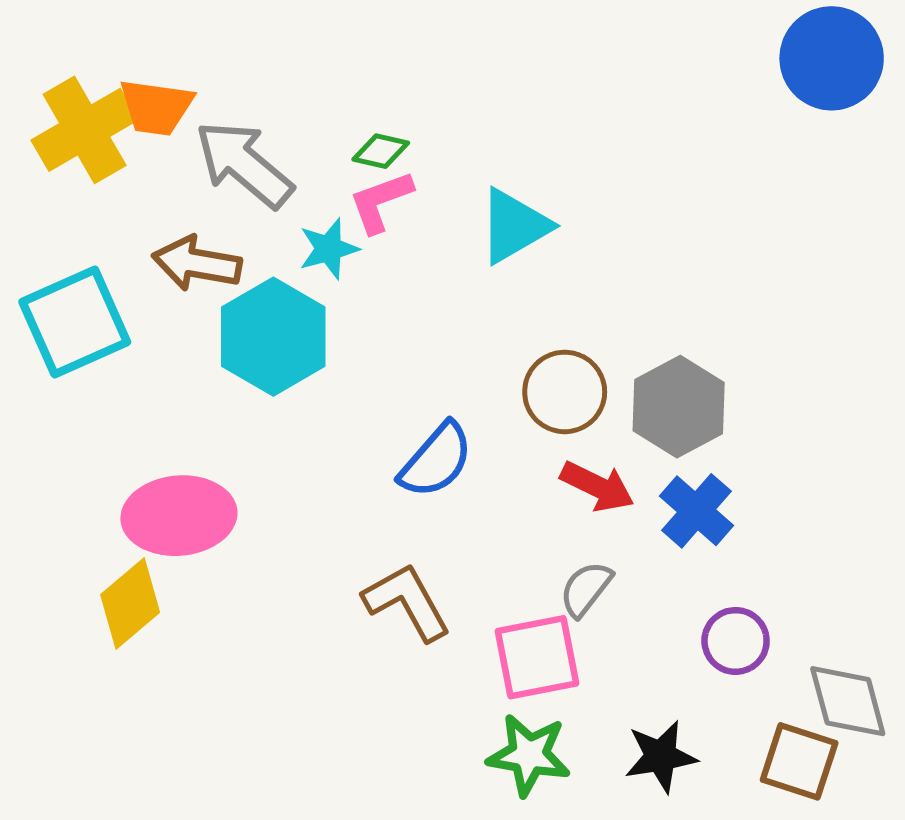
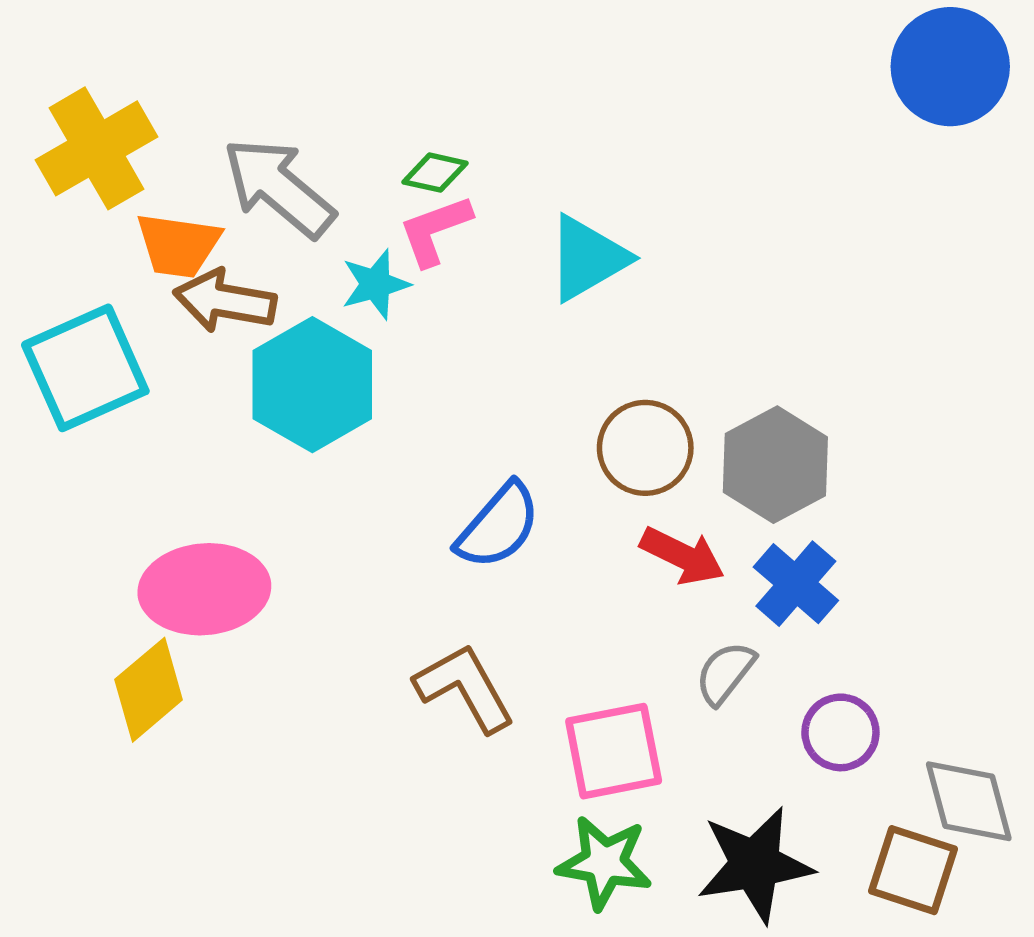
orange trapezoid: (156, 107) -> (178, 245), moved
gray semicircle: (586, 589) -> (725, 673), moved
black star: (661, 757) -> (755, 865), size x1.4

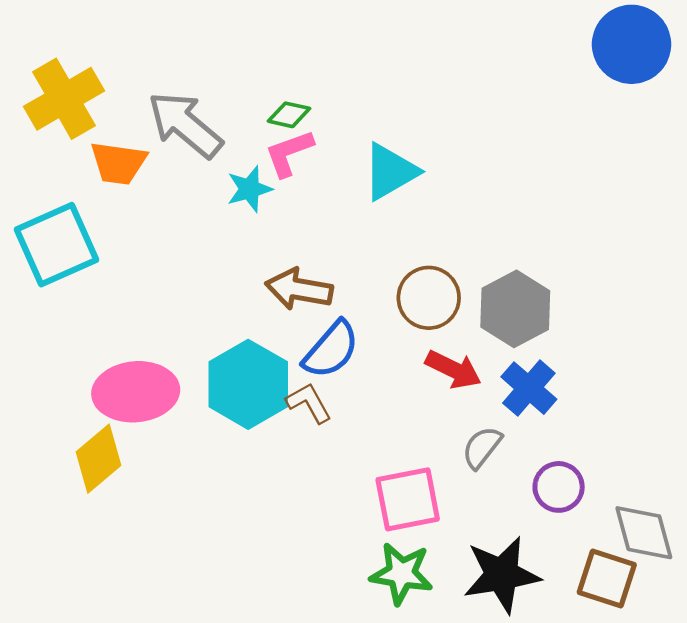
brown arrow: (225, 301) -> (299, 289), moved
cyan hexagon: (312, 385) -> (248, 384), moved
brown L-shape: (465, 688) -> (309, 403), moved, size x0.7

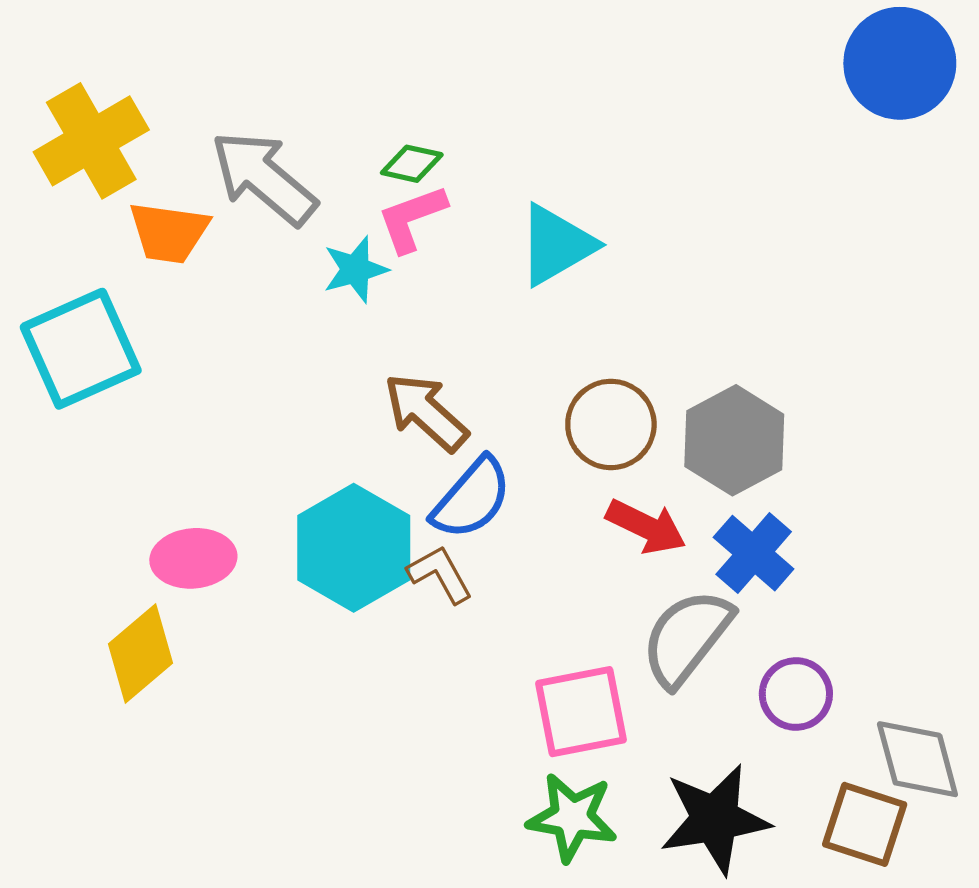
brown arrow: (299, 289) -> (426, 412), turned 32
pink ellipse: (136, 392) -> (193, 558), size x0.7
gray semicircle: (482, 447) -> (687, 638), size x1.6

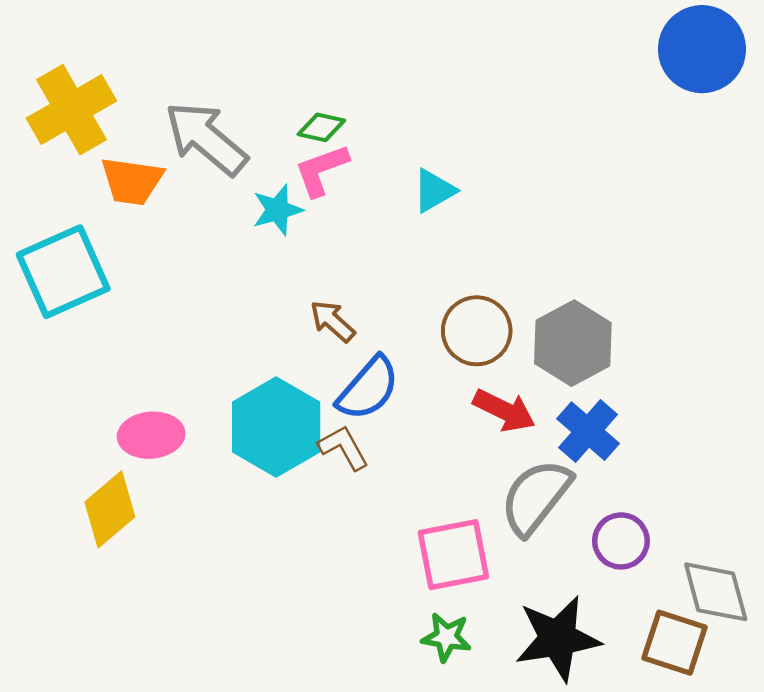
cyan triangle: (556, 245) -> (434, 191), size x0.7
brown arrow: (426, 412) -> (332, 321), size x0.7
green star: (572, 817) -> (446, 637), size x0.7

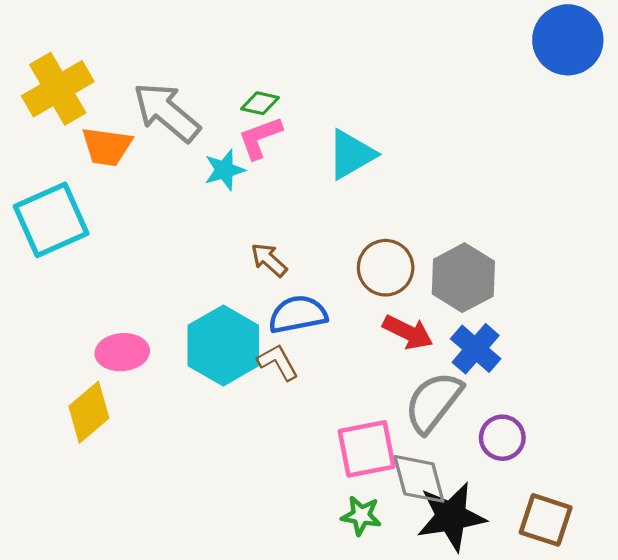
cyan triangle: (434, 191) -> (351, 154), size x1.4
blue semicircle: (368, 388) -> (298, 314), turned -142
gray diamond: (716, 592) -> (419, 479), moved

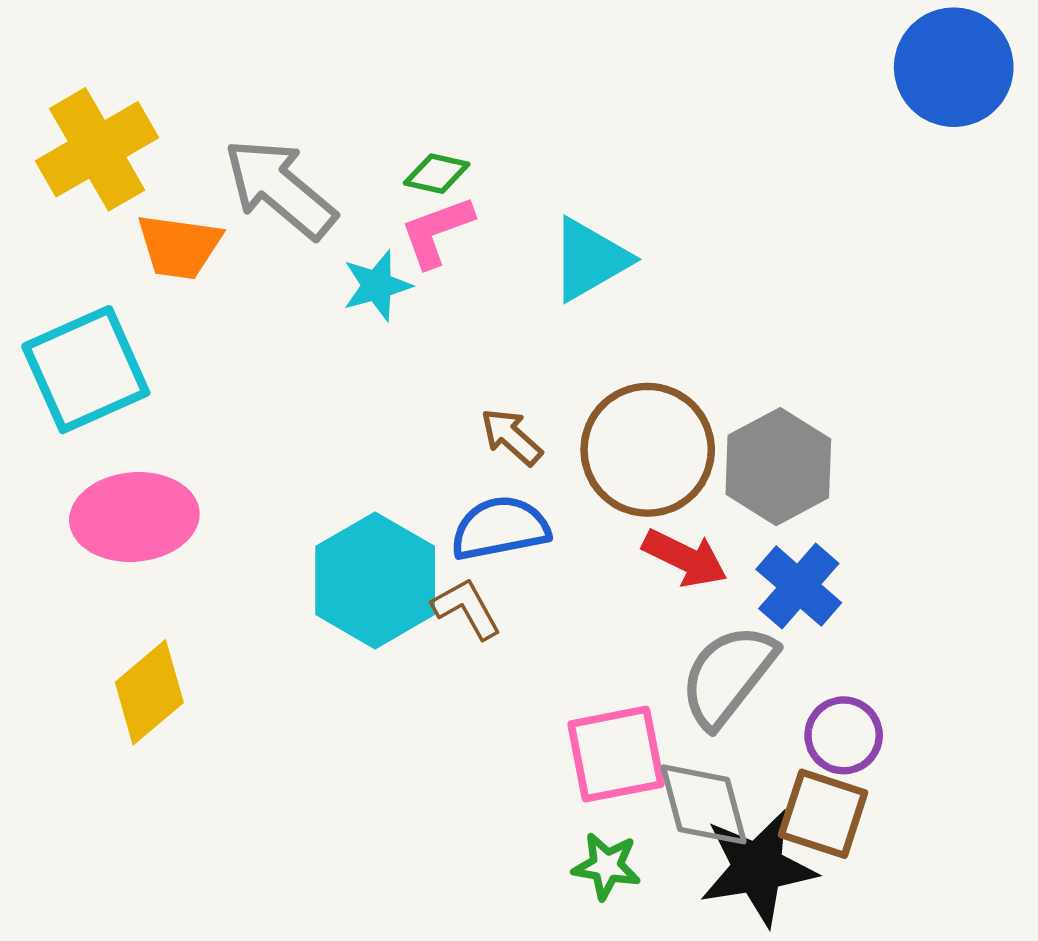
brown arrow: (269, 260) -> (511, 437), moved
brown circle: (386, 268) -> (648, 450), size x1.4
pink ellipse: (122, 352) -> (134, 517), moved, size x1.4
brown square: (546, 520) -> (823, 814), moved

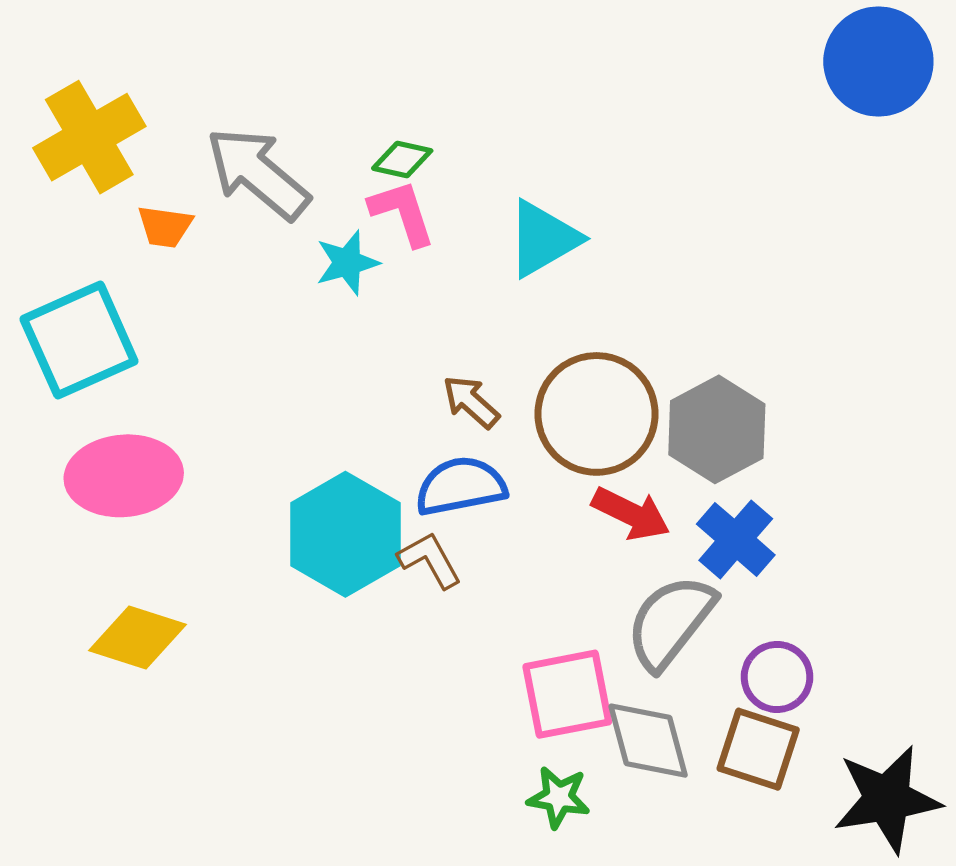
pink L-shape: (437, 231) -> (402, 213), turned 92
orange trapezoid: (179, 246) -> (165, 227), size x0.7
yellow diamond: (149, 692) -> (137, 637), turned 58
black star: (758, 868) -> (887, 799), moved

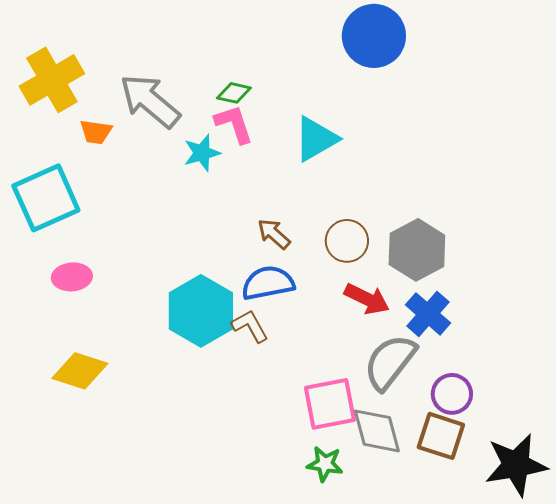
blue circle: (878, 61) -> (374, 36), moved
brown circle: (596, 414) -> (347, 241), size x0.6
pink ellipse: (124, 476) -> (72, 277), size x0.6

